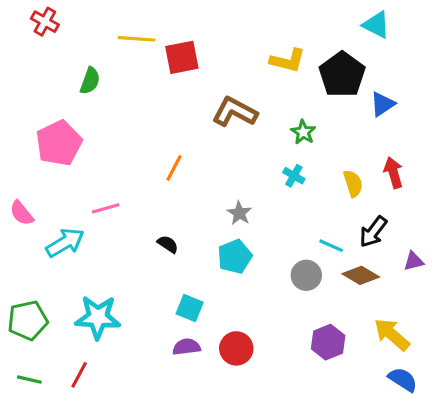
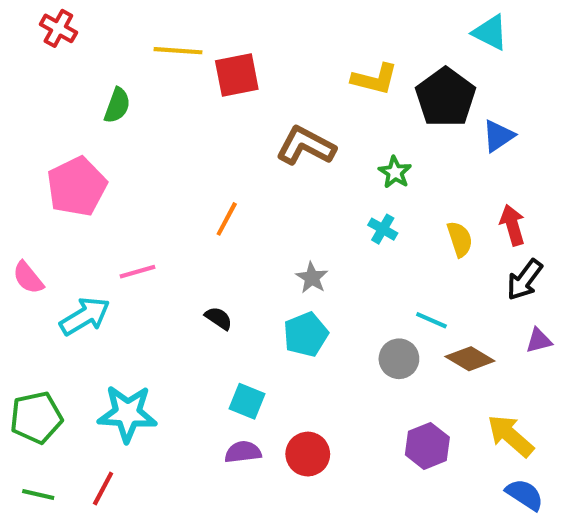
black arrow: (373, 232) -> (525, 280), moved

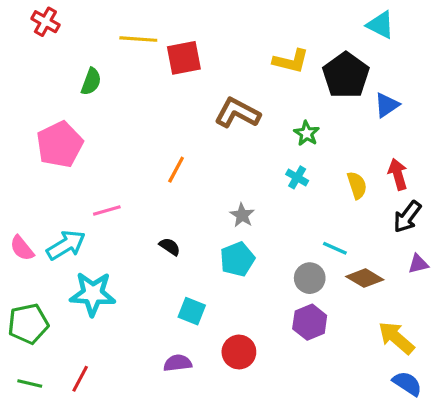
pink semicircle: (28, 278) -> (22, 248), moved
cyan star: (127, 413) -> (93, 294), moved
purple hexagon: (427, 446) -> (310, 322), moved
purple semicircle: (243, 452) -> (178, 363), moved

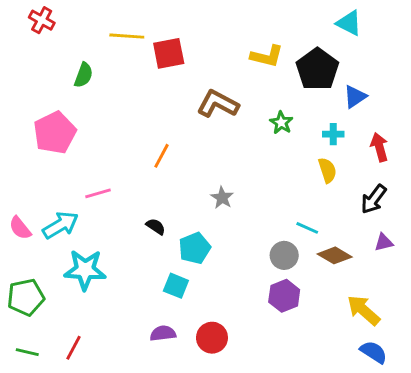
red arrow: (398, 174) -> (379, 147), moved
cyan cross: (297, 177) -> (333, 134), moved, turned -30
cyan pentagon: (237, 259) -> (195, 248), moved
red circle: (239, 352) -> (212, 338), moved

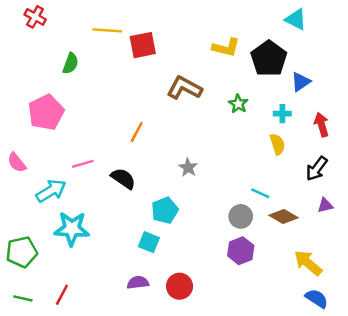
black semicircle: (156, 227) -> (123, 178), moved, size x1.5
pink semicircle: (20, 228) -> (17, 163), moved

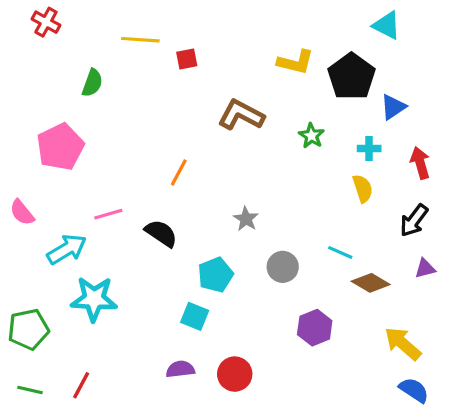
red square: (143, 45) -> (187, 59), size x0.6
gray circle: (241, 216) -> (283, 267), moved

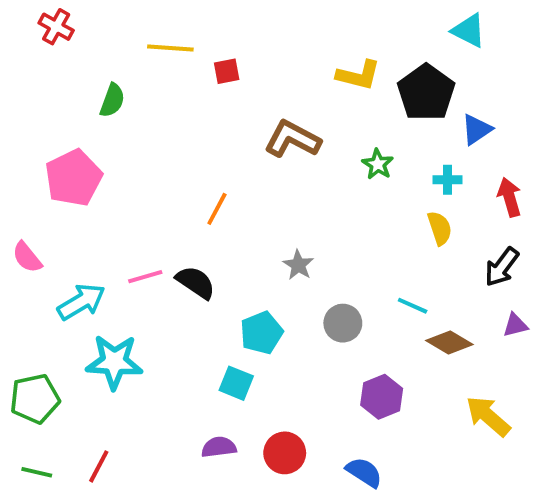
pink line: (108, 214) -> (145, 277), moved
blue semicircle: (414, 390) -> (364, 472), moved

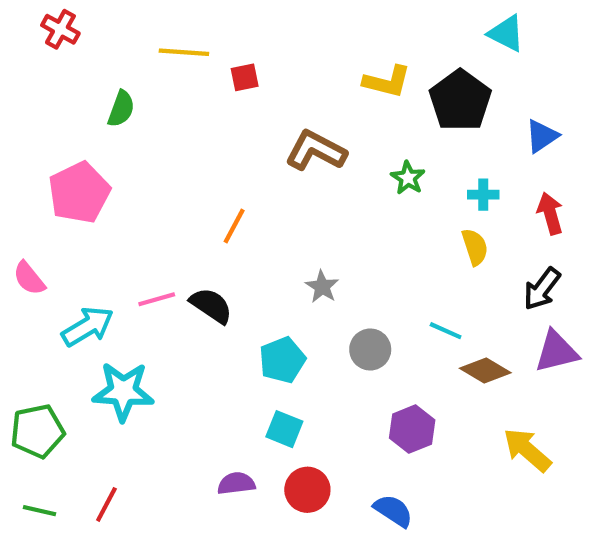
blue triangle: (477, 129) -> (542, 136), moved
purple triangle: (515, 325) -> (557, 352), size x1.6
cyan square: (236, 383) -> (284, 429), moved

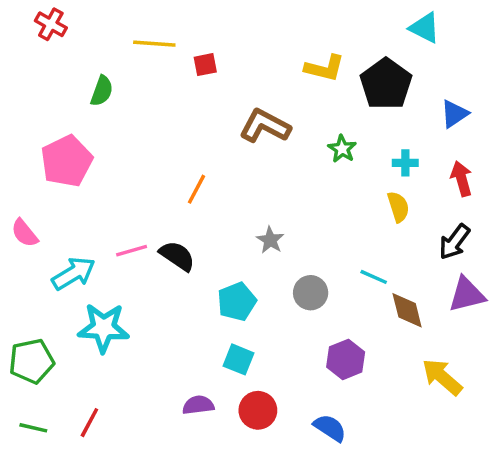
brown diamond: (485, 370) -> (407, 310), turned 45

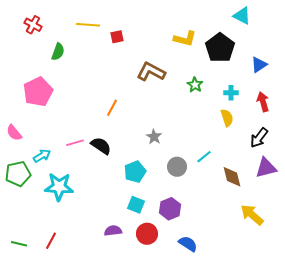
red cross: (51, 24) -> (33, 25), moved
cyan arrow: (74, 273) -> (42, 156), size x0.7
cyan line: (374, 277) -> (204, 157), moved, turned -63
purple hexagon: (346, 359) -> (170, 209), moved
green pentagon: (32, 361) -> (18, 174), moved

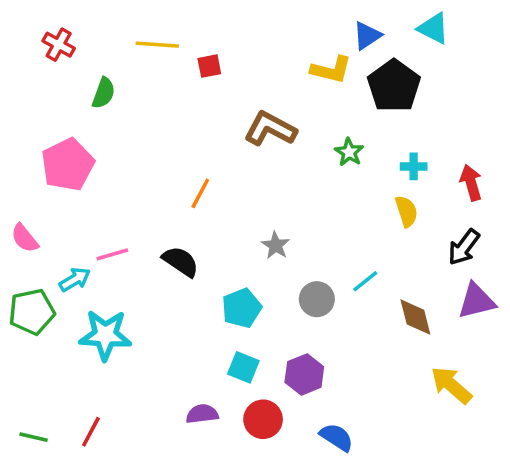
blue triangle: (259, 65) -> (367, 36), moved
pink line: (75, 143) -> (112, 254), moved

